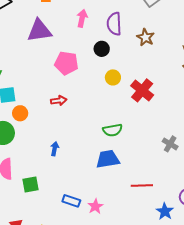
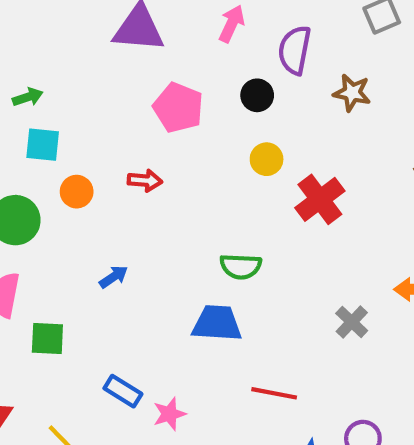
brown star: (145, 37) -> (352, 93), turned -30
orange circle: (20, 113) -> (77, 192), moved
blue arrow: (55, 149) -> (114, 277), turned 32

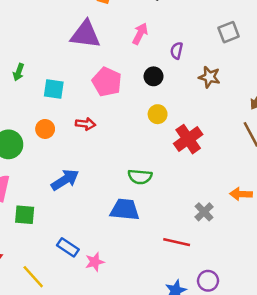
purple semicircle: (295, 50) -> (177, 51), size x0.6
green arrow: (28, 97) -> (18, 72), turned 126
cyan square: (43, 145) -> (54, 89), moved
blue arrow: (114, 277) -> (65, 180), size x1.6
red line: (274, 393) -> (177, 242), moved

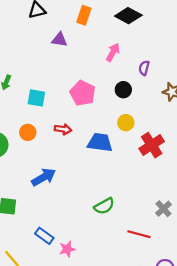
purple triangle: (85, 34) -> (59, 40), moved, size x0.6
green semicircle: (140, 177) -> (104, 206), moved, turned -36
blue trapezoid: (125, 210) -> (100, 142), moved

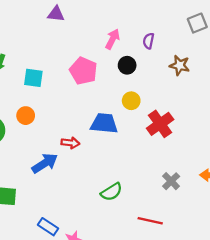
pink arrow: (113, 52) -> (113, 39), moved
red arrow: (63, 129) -> (70, 143), moved
gray cross: (163, 209) -> (171, 181), moved

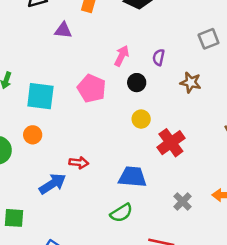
cyan square: (33, 78) -> (40, 96), size x1.4
blue trapezoid: (104, 123) -> (132, 177), moved

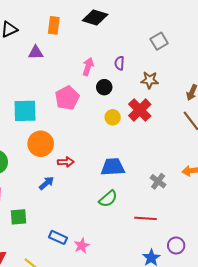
pink pentagon: (92, 88) -> (67, 98), turned 30
orange circle: (33, 135) -> (41, 144), moved, size x1.6
red cross: (171, 143) -> (140, 110), moved
blue arrow: (53, 184) -> (46, 183), size x0.7

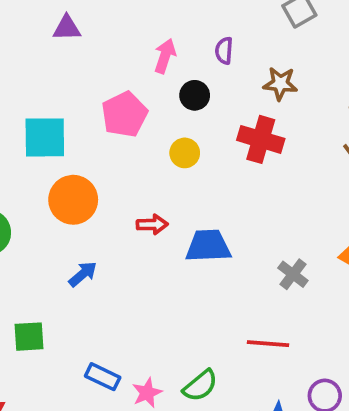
red cross: (140, 110) -> (261, 139), turned -30
yellow circle: (113, 117) -> (185, 153), moved
red arrow: (66, 162) -> (152, 224), moved
green semicircle: (108, 199) -> (200, 386), moved

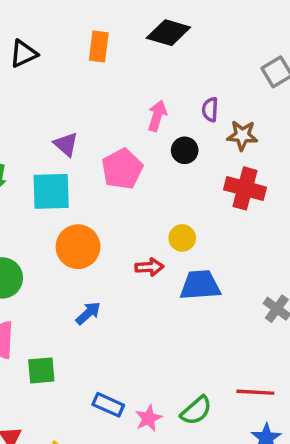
purple triangle: (67, 28) -> (66, 144), moved, turned 44
brown star: (280, 84) -> (242, 135), moved
yellow circle: (185, 153) -> (182, 238), moved
red line: (268, 344) -> (255, 392), moved

